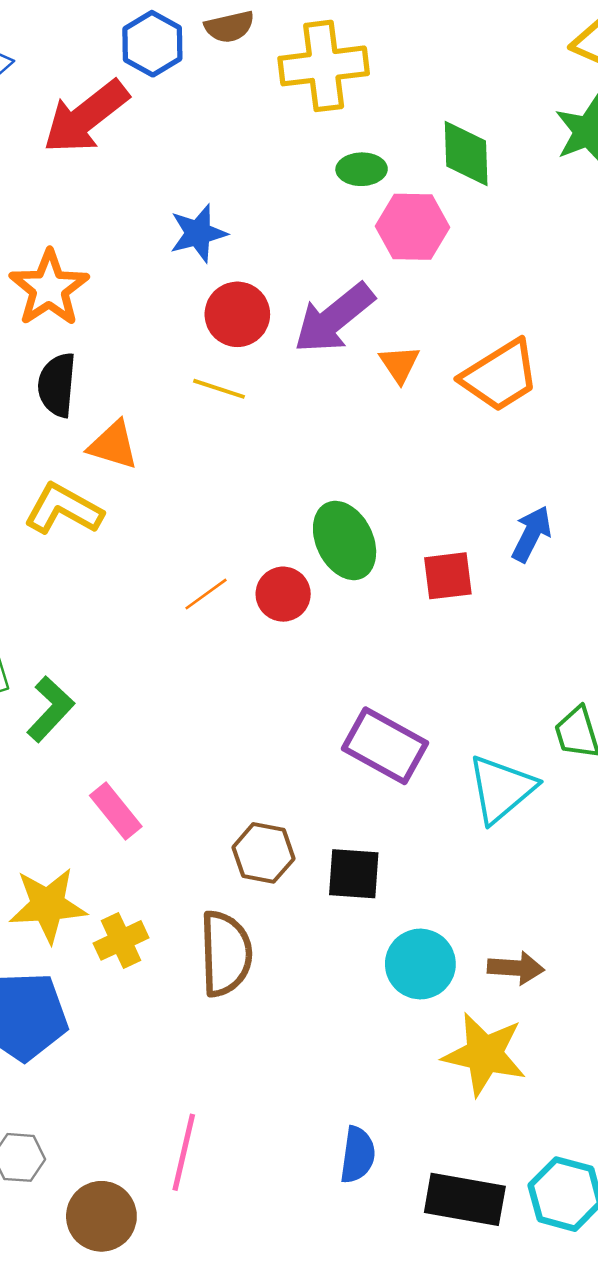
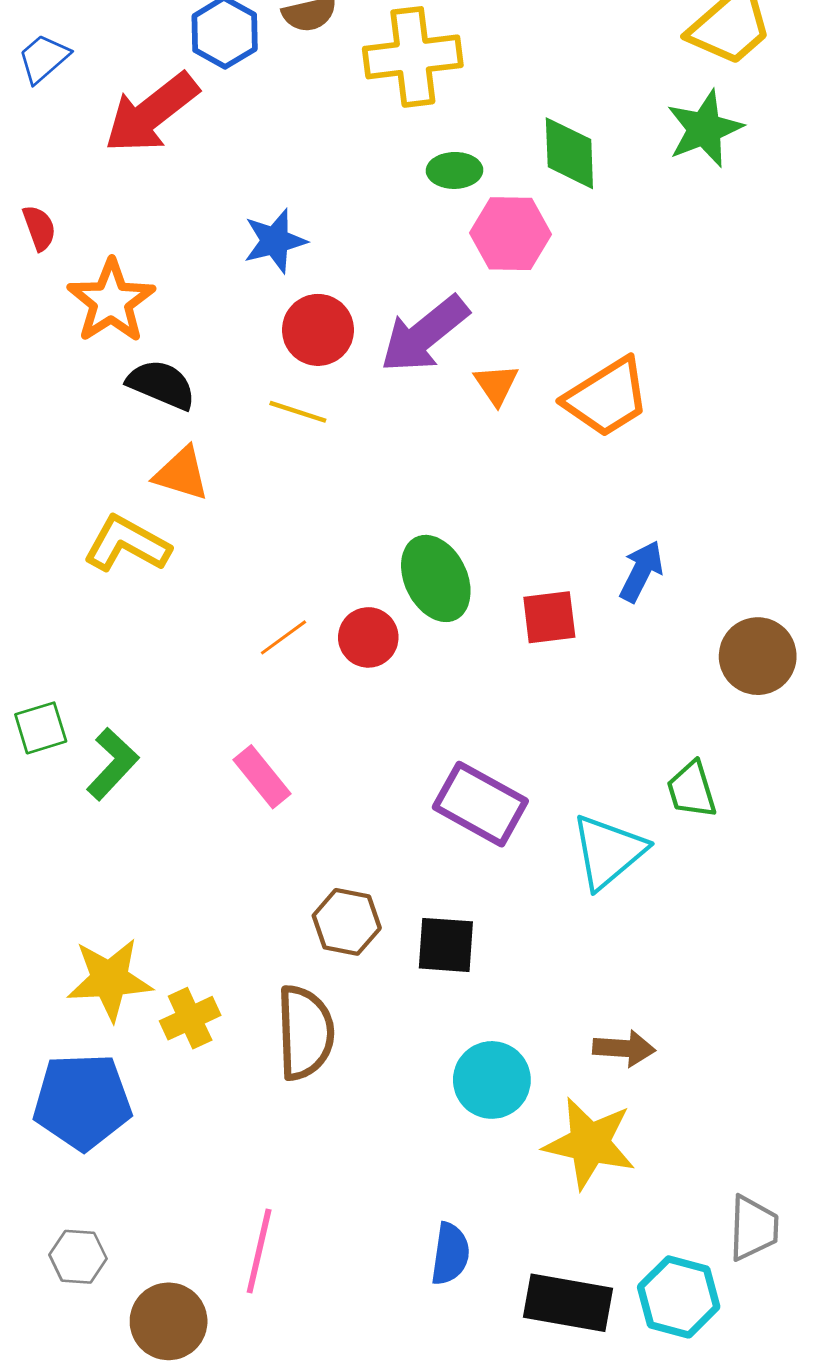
black semicircle: (57, 385) -> (161, 385), moved, turned 108
pink rectangle: (116, 811) -> (262, 777), moved
cyan circle: (420, 964) -> (492, 1080), moved

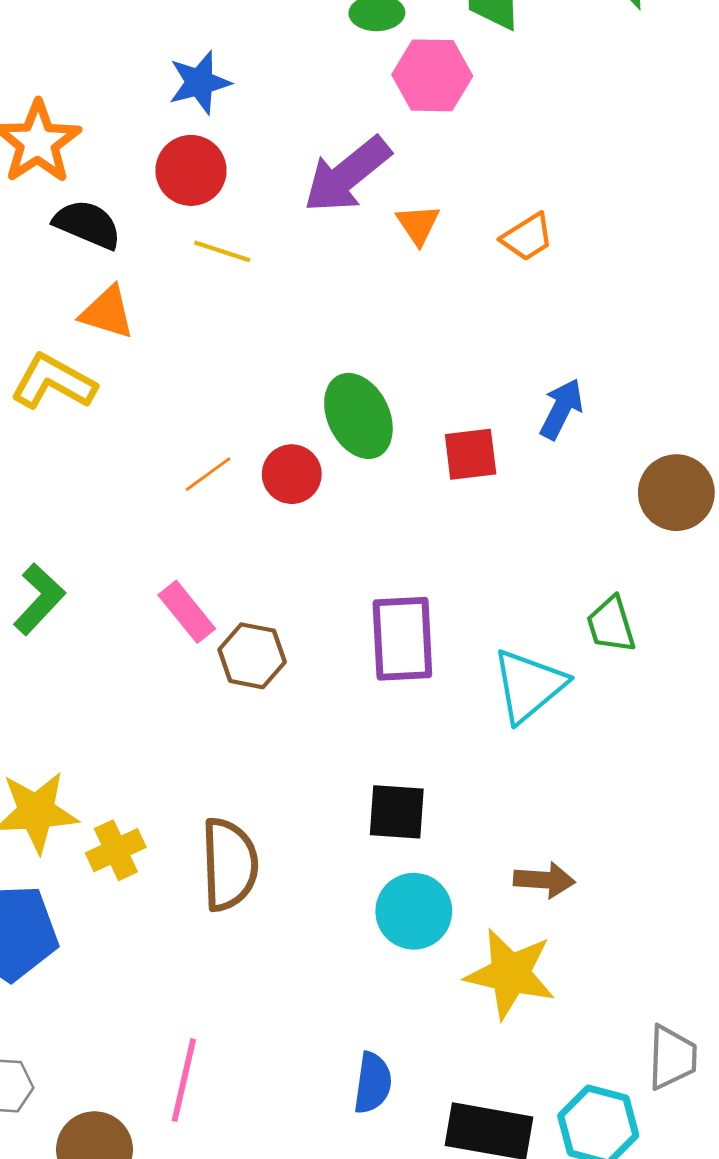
red circle: (318, 330) -> (191, 170), moved
orange trapezoid: (607, 397) -> (527, 237), size x0.6
purple rectangle: (480, 804) -> (402, 639), turned 58
brown hexagon: (347, 922) -> (252, 656), moved
black square: (446, 945) -> (397, 812), moved

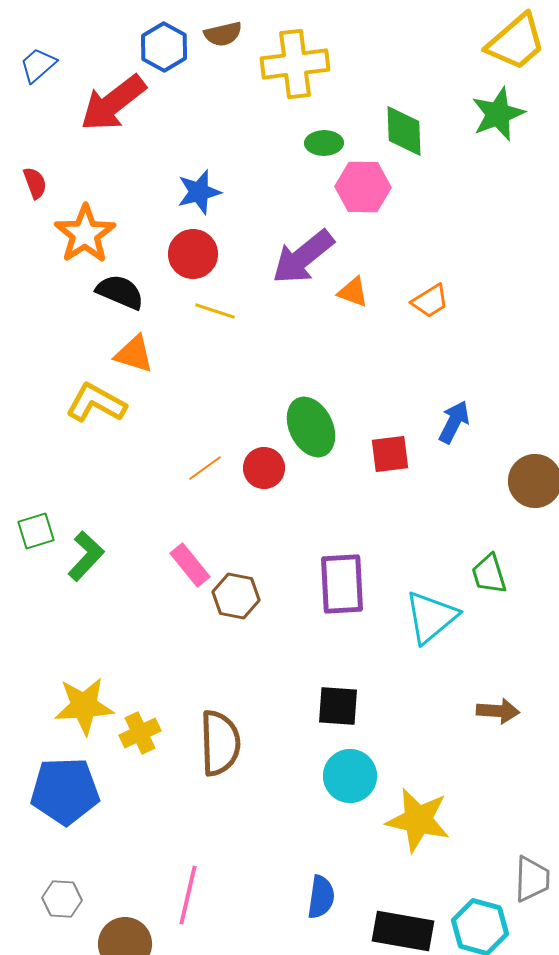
orange triangle: (418, 224) -> (353, 292), turned -36
brown arrow: (544, 880) -> (498, 711), moved

